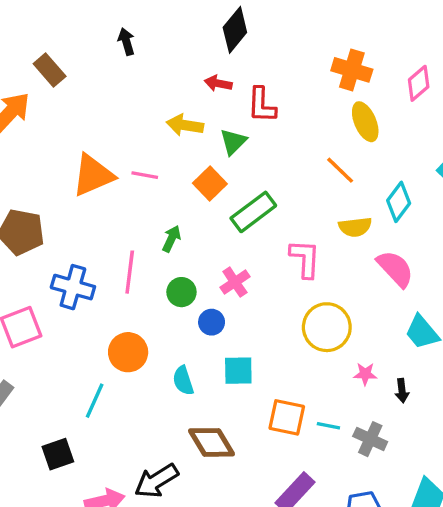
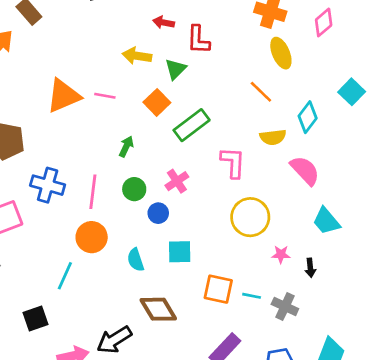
pink line: (130, 272) -> (93, 192), moved

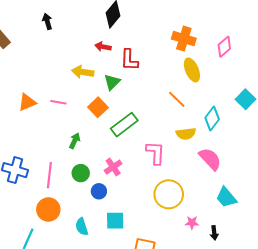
orange triangle: (64, 96) -> (27, 102), size x0.7

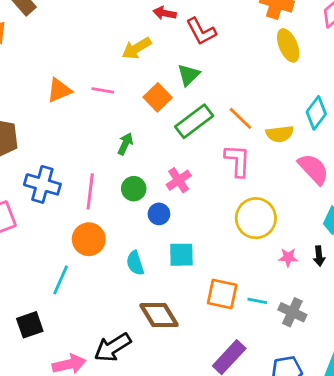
red L-shape: (129, 60) -> (201, 31), turned -30
yellow arrow: (83, 72) -> (136, 48), turned -40
green triangle: (112, 82) -> (188, 75), moved
orange line: (177, 99) -> (240, 118), moved
black arrow: (214, 233) -> (319, 256), moved

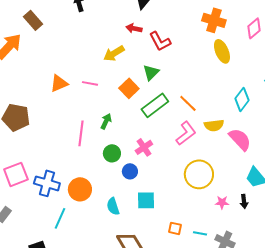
yellow semicircle: (280, 134) -> (214, 125), moved
pink L-shape: (238, 161) -> (186, 133), turned 50
blue cross: (42, 184) -> (47, 183), moved
pink line: (90, 191) -> (81, 133), moved
orange square: (222, 294) -> (175, 228), size x0.6

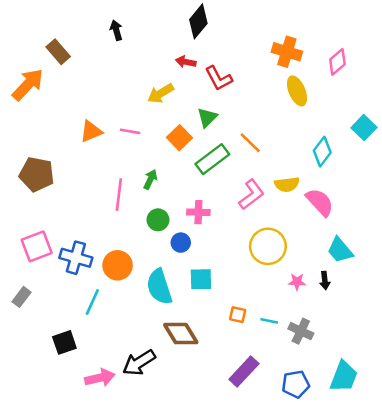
orange line: (188, 103) -> (250, 143), moved
pink cross: (144, 147) -> (198, 212), turned 36
cyan semicircle: (113, 206) -> (159, 287), size x1.6

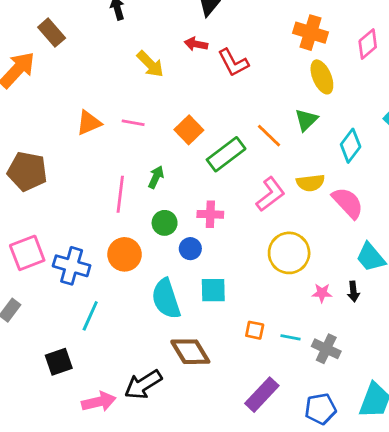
yellow arrow: (161, 93) -> (150, 64), moved, turned -104
green triangle: (207, 117) -> (306, 120), moved
orange circle: (118, 265) -> (125, 254), moved

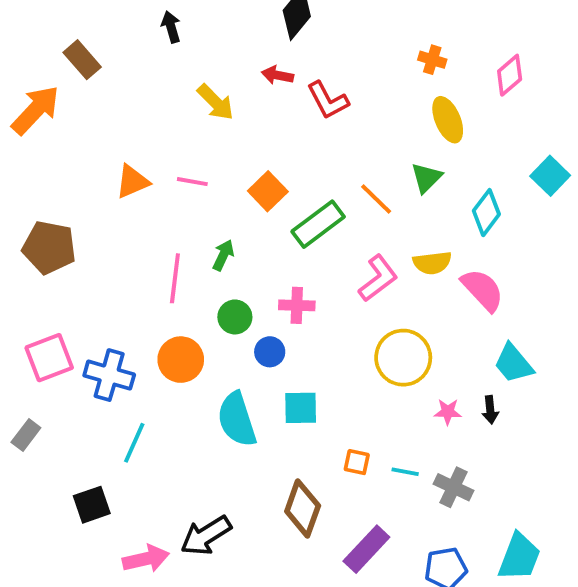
orange cross: (310, 33) -> (432, 60), size x0.6
brown diamond: (190, 352) -> (303, 509), moved, turned 51

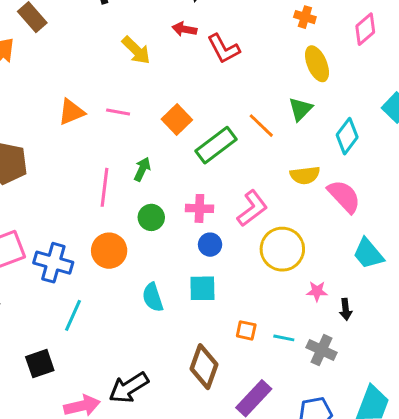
pink L-shape: (378, 278) -> (252, 208), moved
blue circle: (270, 352) -> (210, 245), moved
black arrow: (490, 410) -> (346, 309), moved
cyan semicircle: (237, 420) -> (153, 297), size x0.7

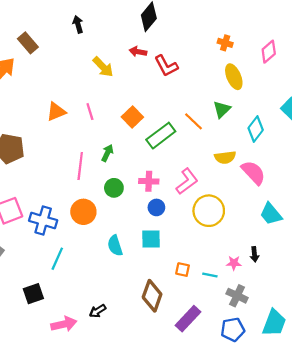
pink line: (118, 112) -> (90, 112), turned 63
pink star: (317, 291) -> (234, 263), moved
gray cross: (322, 350) -> (237, 296), moved
black arrow: (129, 388) -> (98, 311), size x0.6

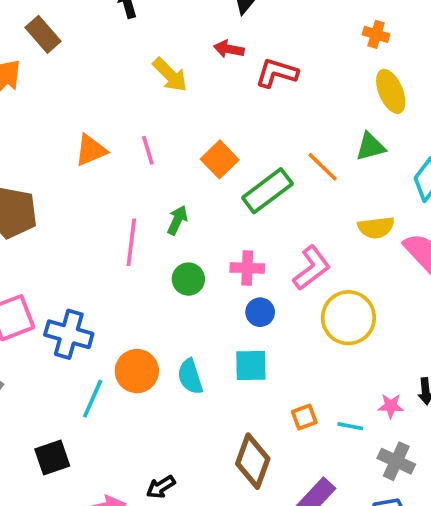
red L-shape: (166, 66) -> (277, 73), turned 135
green triangle: (222, 109) -> (371, 147), turned 30
orange circle: (83, 212) -> (137, 371), moved
orange square: (183, 270) -> (304, 417), turned -32

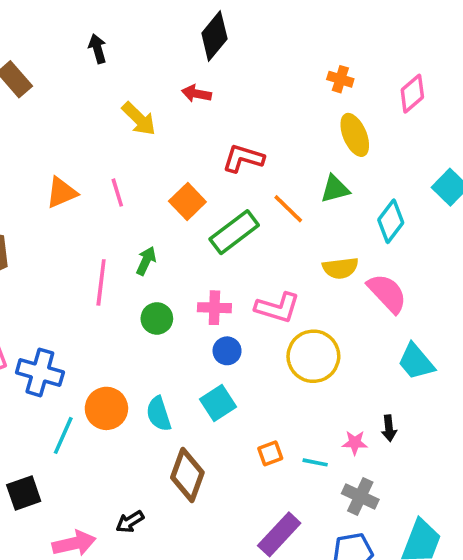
red L-shape: (277, 73) -> (243, 158), moved
pink L-shape: (312, 268) -> (277, 308), turned 54
cyan square: (251, 366) -> (218, 403), turned -32
brown diamond: (253, 461) -> (187, 475), moved

